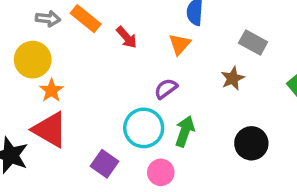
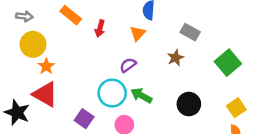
gray arrow: (48, 19) -> (24, 16), moved
red arrow: (127, 37) -> (100, 28), turned 56
green arrow: (185, 131) -> (141, 95), turned -80

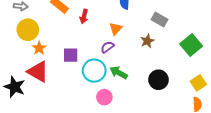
orange triangle: (138, 33) -> (116, 29), moved
purple square: (84, 119) -> (71, 55), moved, turned -35

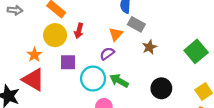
red arrow: (84, 16) -> (79, 31), moved
gray rectangle: (160, 20) -> (136, 24), moved
yellow circle: (28, 30) -> (55, 35), moved

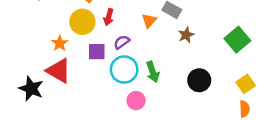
purple semicircle: (107, 54) -> (122, 42), moved
green arrow: (119, 81) -> (153, 72), turned -138

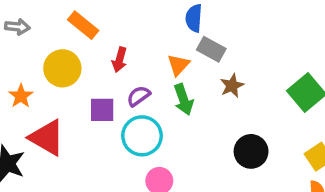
yellow circle: (82, 22) -> (62, 68), moved
orange star: (60, 43) -> (21, 96), moved
green arrow: (153, 72) -> (184, 99), moved

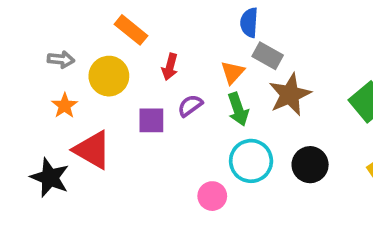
gray arrow: (17, 27) -> (61, 59), moved
brown star: (232, 86) -> (290, 95), size x1.6
cyan circle: (142, 136) -> (251, 161), moved

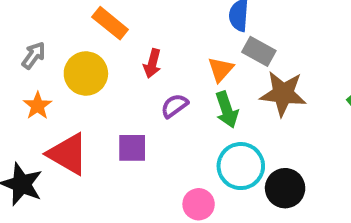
gray arrow: (61, 59) -> (34, 55), turned -60
brown star: (290, 95) -> (283, 94), turned 30
purple square: (151, 120) -> (132, 148), moved
black circle: (310, 165) -> (285, 188), moved

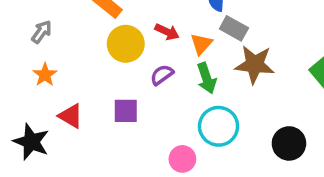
red arrow: (152, 63) -> (167, 32), moved, turned -80
yellow circle: (86, 73) -> (126, 44), moved
red triangle: (68, 154) -> (71, 116), size x0.7
black circle: (285, 188) -> (289, 143), moved

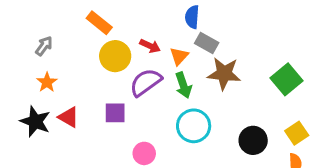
purple semicircle: (162, 75) -> (146, 82), size x1.6
black star: (31, 142) -> (35, 121), moved
pink circle: (182, 159) -> (144, 153), moved

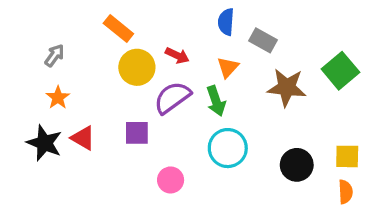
gray rectangle: (207, 43) -> (263, 40), moved
orange triangle: (179, 56) -> (228, 67), moved
brown star: (224, 74) -> (287, 87), moved
green square: (287, 79) -> (340, 71), moved
yellow square: (297, 133) -> (347, 156), turned 35

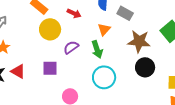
red arrow: (177, 56) -> (74, 13), moved
purple semicircle: (172, 98) -> (71, 47), size x0.7
black circle: (297, 165) -> (145, 67), moved

